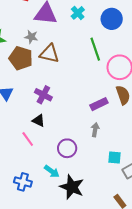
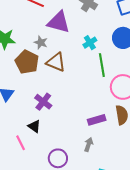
cyan cross: (78, 13) -> (90, 43), moved

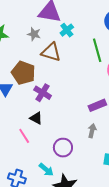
cyan cross: (90, 43) -> (67, 30), moved
brown pentagon: (27, 62) -> (23, 73), moved

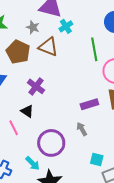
brown pentagon: (23, 73) -> (18, 52), moved
gray arrow: (92, 131) -> (82, 129), turned -48
purple circle: (63, 148) -> (51, 143), size x1.4

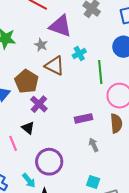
cyan cross: (66, 26) -> (79, 53), moved
brown pentagon: (18, 52) -> (27, 81), moved
purple rectangle: (89, 104) -> (84, 118), moved
gray arrow: (82, 129) -> (94, 145), moved

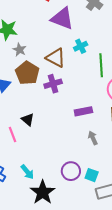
gray star: (41, 45) -> (19, 50), moved
purple cross: (39, 104) -> (53, 84), moved, turned 30
purple circle: (49, 162) -> (71, 171), moved, size x0.7

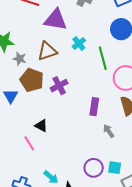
brown triangle: (56, 58) -> (47, 51), moved, turned -35
purple rectangle: (83, 111) -> (94, 107), turned -60

